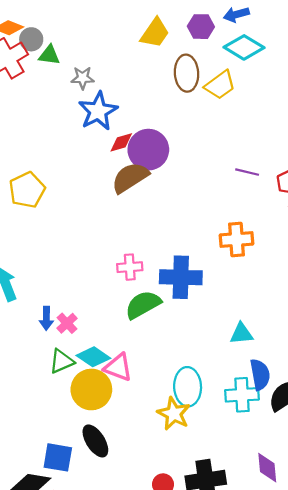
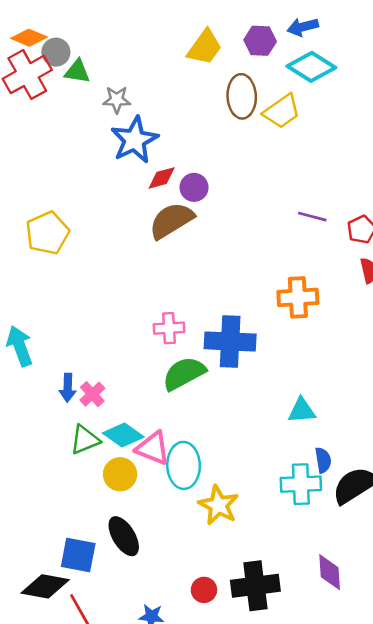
purple circle: (148, 150) -> (194, 187), size x0.6
blue semicircle: (260, 375) -> (323, 460), size x0.7
cyan ellipse: (188, 387) -> (184, 465), moved
yellow circle: (91, 389) -> (120, 474), size x0.7

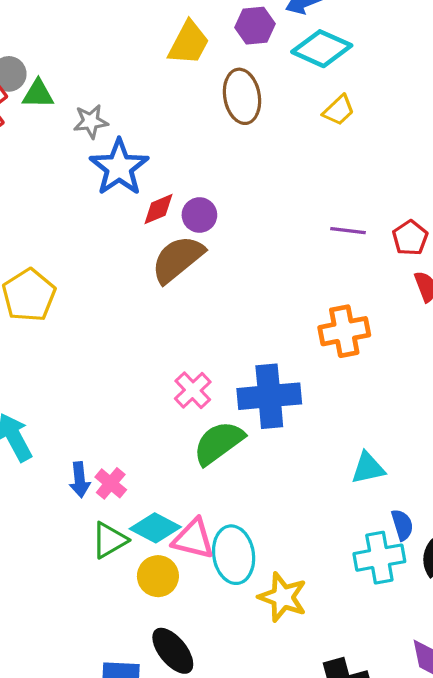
yellow trapezoid: (282, 111) -> (339, 110), moved, size x0.7
pink cross: (169, 328) -> (193, 390), turned -32

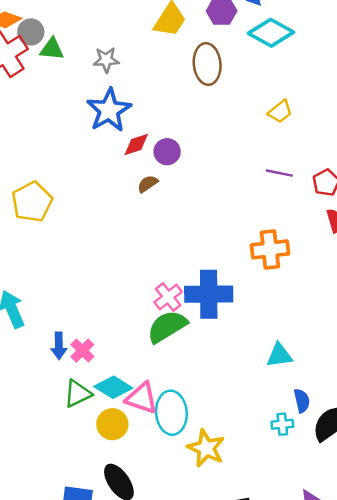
yellow trapezoid: (339, 110) -> (280, 111), moved
gray star: (91, 121) -> (106, 60), moved
brown semicircle: (178, 259) -> (148, 184), size x0.5
pink cross: (193, 390) -> (168, 297), moved
cyan cross: (379, 558) -> (282, 424), size x0.6

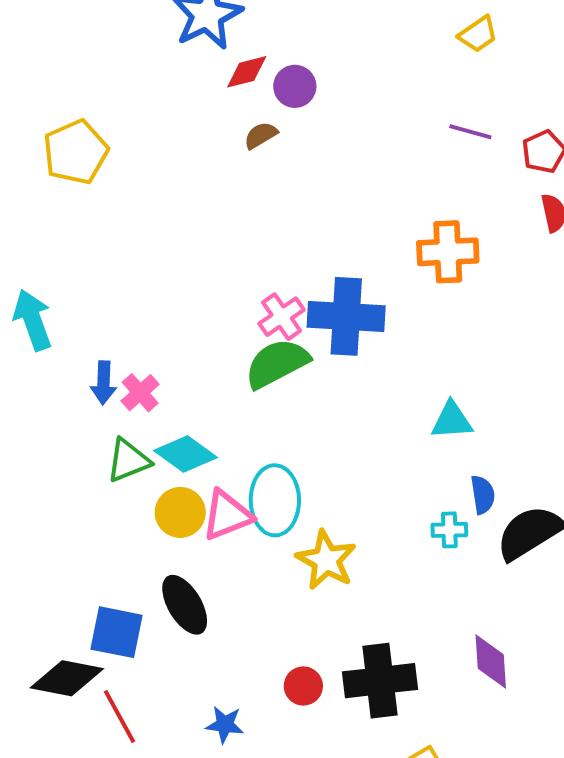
pink triangle: (142, 398) -> (227, 515), moved, turned -44

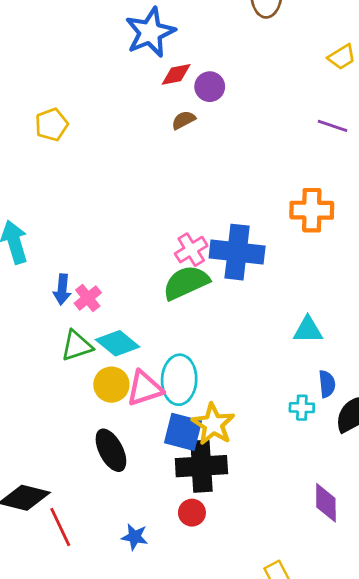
yellow pentagon: (76, 152) -> (52, 125), size x0.7
blue square: (116, 632) -> (183, 432), moved
black cross: (380, 681) -> (201, 466), moved

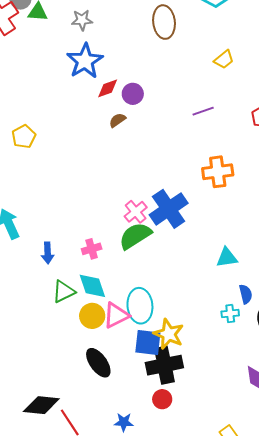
purple line: (333, 126) -> (203, 111), moved, turned -30
blue cross: (237, 252) -> (169, 209), turned -33
pink cross: (88, 298) -> (92, 249), moved, turned 30
cyan diamond: (118, 343) -> (92, 286), turned 40

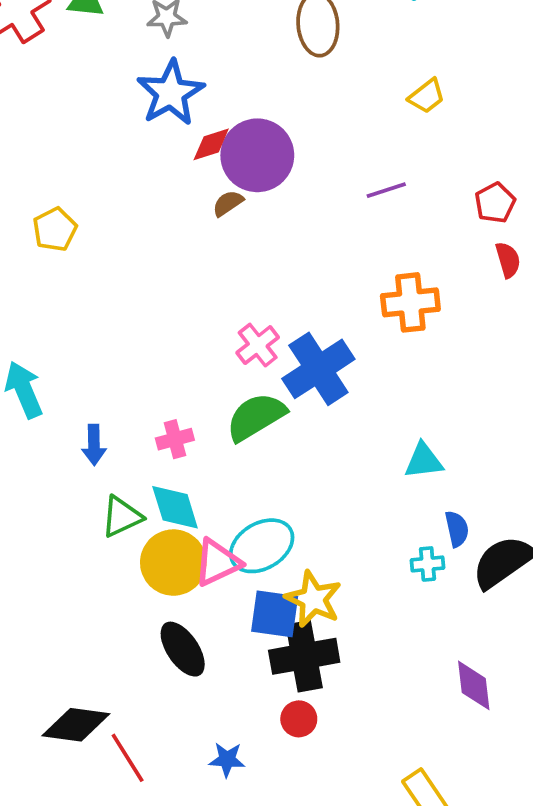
purple circle: (133, 94) -> (257, 155), size x1.8
pink cross: (136, 212) -> (258, 345), moved
cyan ellipse: (140, 306) -> (262, 546), turned 64
yellow circle: (92, 316) -> (173, 563), size x1.4

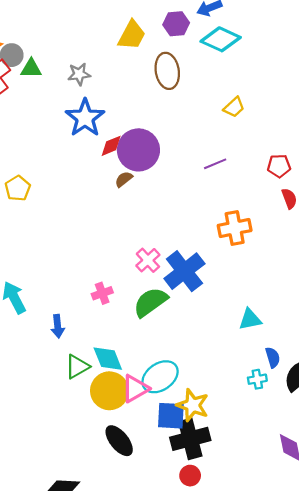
red pentagon: (495, 203) -> (279, 166), turned 30
yellow pentagon: (55, 229) -> (18, 188), moved
pink cross: (175, 439) -> (102, 293), moved

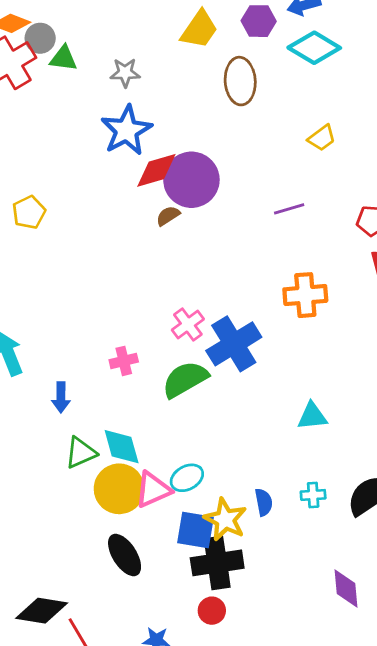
red diamond: (111, 146) -> (156, 170), size x1.4
blue semicircle: (273, 357) -> (264, 502), moved
cyan ellipse: (160, 377) -> (187, 478), size x0.7

